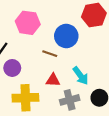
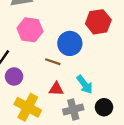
yellow cross: (25, 98) -> (28, 107), turned 30

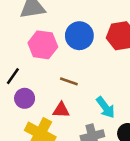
blue circle: (70, 43) -> (79, 36), moved
red triangle: (56, 89) -> (61, 110), moved

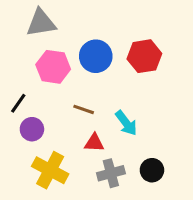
cyan arrow: (105, 107) -> (126, 123), moved
red triangle: (61, 110) -> (94, 143), moved

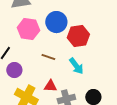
red hexagon: (144, 56) -> (78, 36), moved
red triangle: (94, 143) -> (50, 86), moved

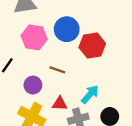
cyan arrow: (76, 66) -> (90, 94), moved, turned -102
purple circle: (14, 70) -> (33, 85), moved

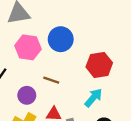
red hexagon: (92, 45) -> (99, 65), moved
cyan arrow: (90, 94) -> (93, 98), moved

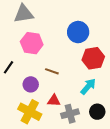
blue circle: (61, 39) -> (78, 32), moved

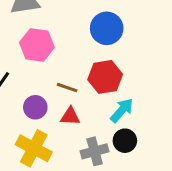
red hexagon: (93, 58) -> (105, 77), moved
red triangle: (54, 101) -> (70, 116), moved
black circle: (97, 112) -> (125, 141), moved

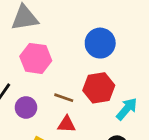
purple circle: (35, 107) -> (26, 107), moved
cyan arrow: (122, 110) -> (127, 109), moved

